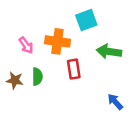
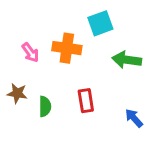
red rectangle: (74, 69) -> (86, 101), moved
green semicircle: (37, 77) -> (45, 106), moved

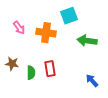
pink arrow: (30, 52) -> (19, 28), moved
red rectangle: (86, 101) -> (50, 69), moved

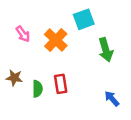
orange cross: (46, 33) -> (56, 40), turned 36
green arrow: (87, 41) -> (106, 50), turned -114

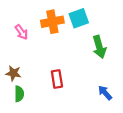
orange cross: (56, 40) -> (52, 22), moved, turned 35
green semicircle: (37, 89) -> (19, 94), moved

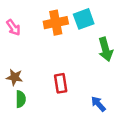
pink arrow: (21, 32) -> (13, 27), moved
blue arrow: (105, 93) -> (98, 104), moved

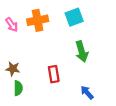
orange cross: (56, 23) -> (38, 20), moved
green arrow: (106, 49) -> (82, 52), moved

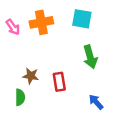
cyan square: (74, 17) -> (82, 19), turned 30
brown star: (13, 69) -> (31, 76), moved

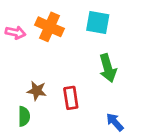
orange cross: (41, 22) -> (50, 27), turned 35
pink arrow: (13, 27) -> (15, 33), turned -42

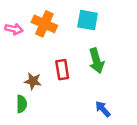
red rectangle: (71, 98) -> (62, 70), moved

